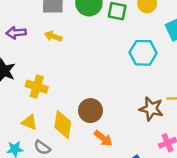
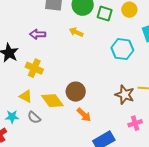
purple arrow: (16, 33) -> (38, 34), moved
yellow arrow: (53, 36) -> (76, 32), moved
yellow diamond: (63, 125) -> (52, 101), turned -50

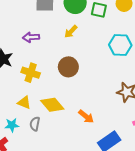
yellow arrow: (76, 32) -> (71, 32), turned -64
brown circle: (76, 92) -> (68, 67), moved
gray semicircle: (34, 118) -> (35, 124), turned 64

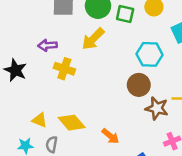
yellow arrow: (71, 32) -> (93, 39), size x1.5
brown circle: (68, 67) -> (139, 85), moved
yellow cross: (31, 73) -> (64, 69), moved

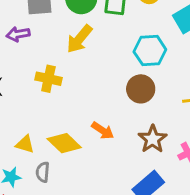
purple arrow: (47, 45) -> (18, 34), moved
brown star: (157, 108) -> (153, 139), moved, turned 30
orange arrow: (110, 136) -> (103, 131), moved

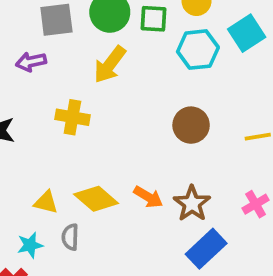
cyan hexagon: (150, 51) -> (198, 50), moved
orange arrow: (103, 131) -> (148, 197), moved
brown star: (153, 139) -> (192, 203), moved

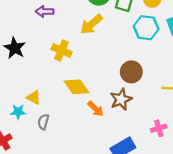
yellow diamond: (96, 199) -> (76, 87), moved
brown star: (192, 203) -> (121, 99), moved
cyan star: (30, 245) -> (18, 112), moved

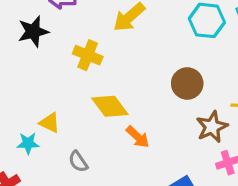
black star: (15, 48) -> (33, 32), moved, turned 30
brown star: (121, 99) -> (212, 127), moved
gray semicircle: (43, 122) -> (78, 162), moved, turned -49

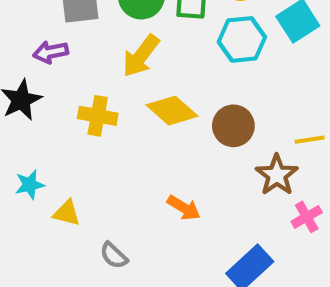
yellow diamond: (110, 106) -> (172, 111), moved
cyan star: (28, 143) -> (30, 185), moved

